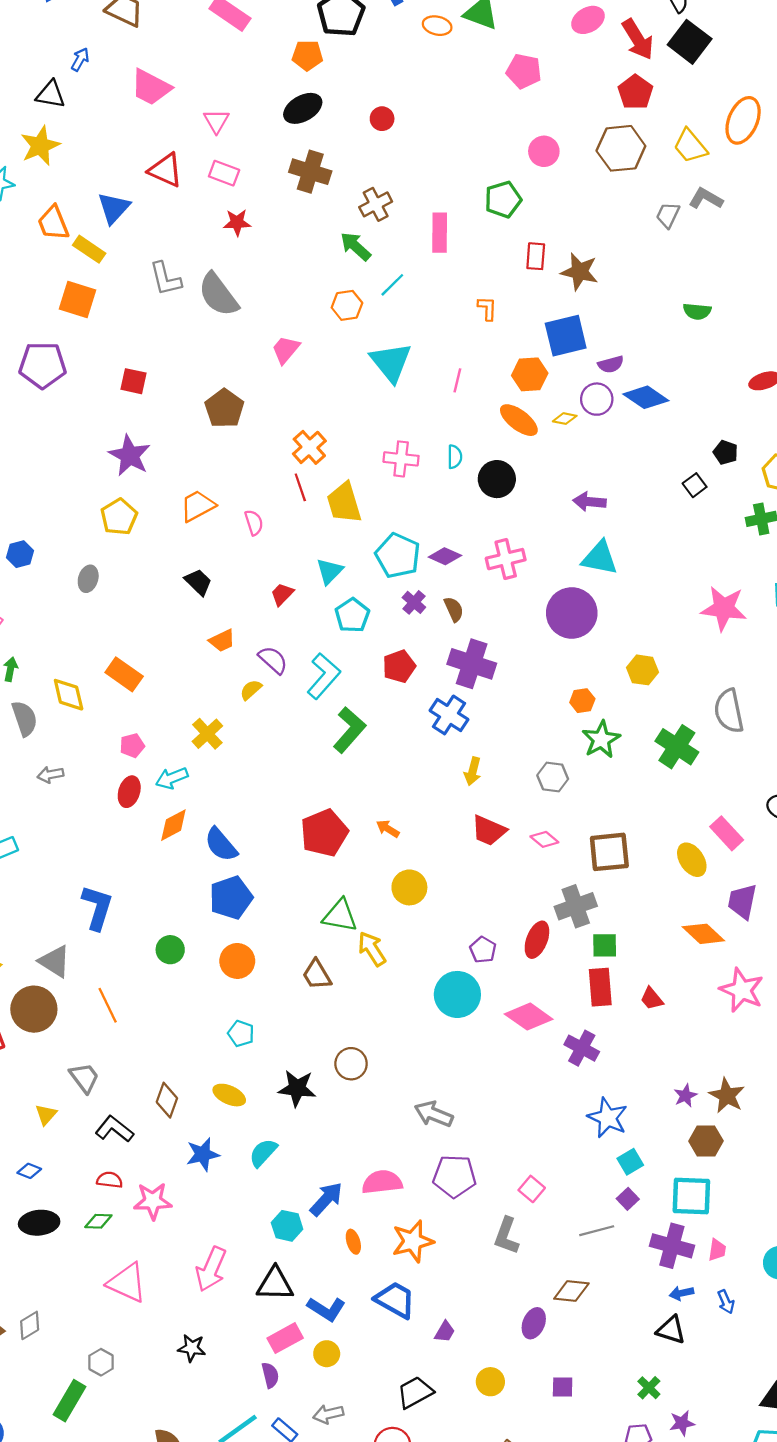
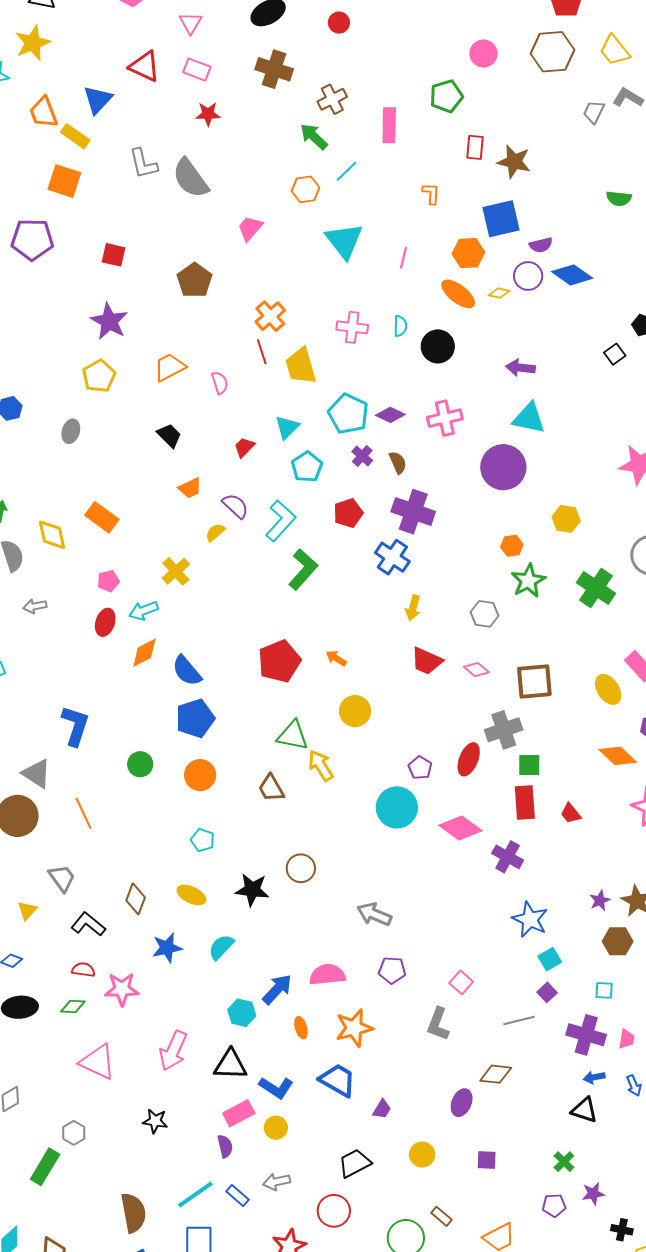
purple pentagon: (454, 1176) -> (392, 970), size x0.7
cyan square: (691, 1196) -> (604, 990), size x0.5

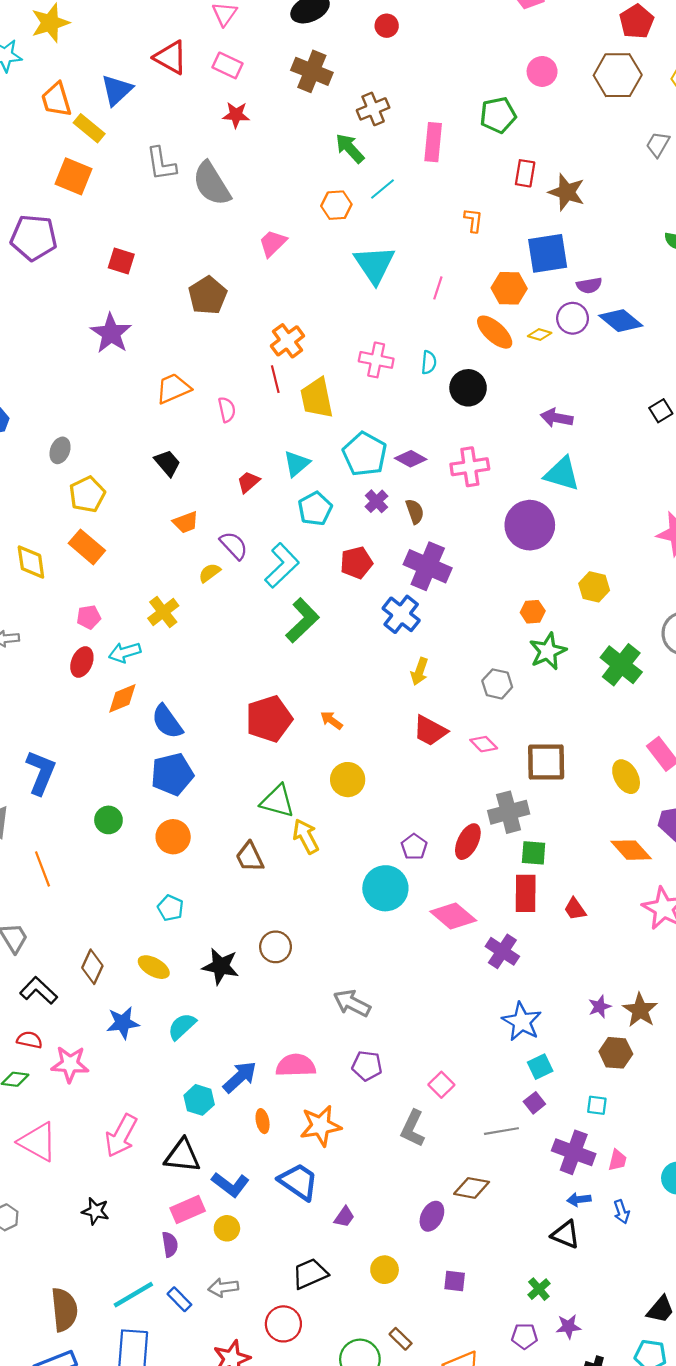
yellow pentagon: (99, 376) -> (87, 494), moved

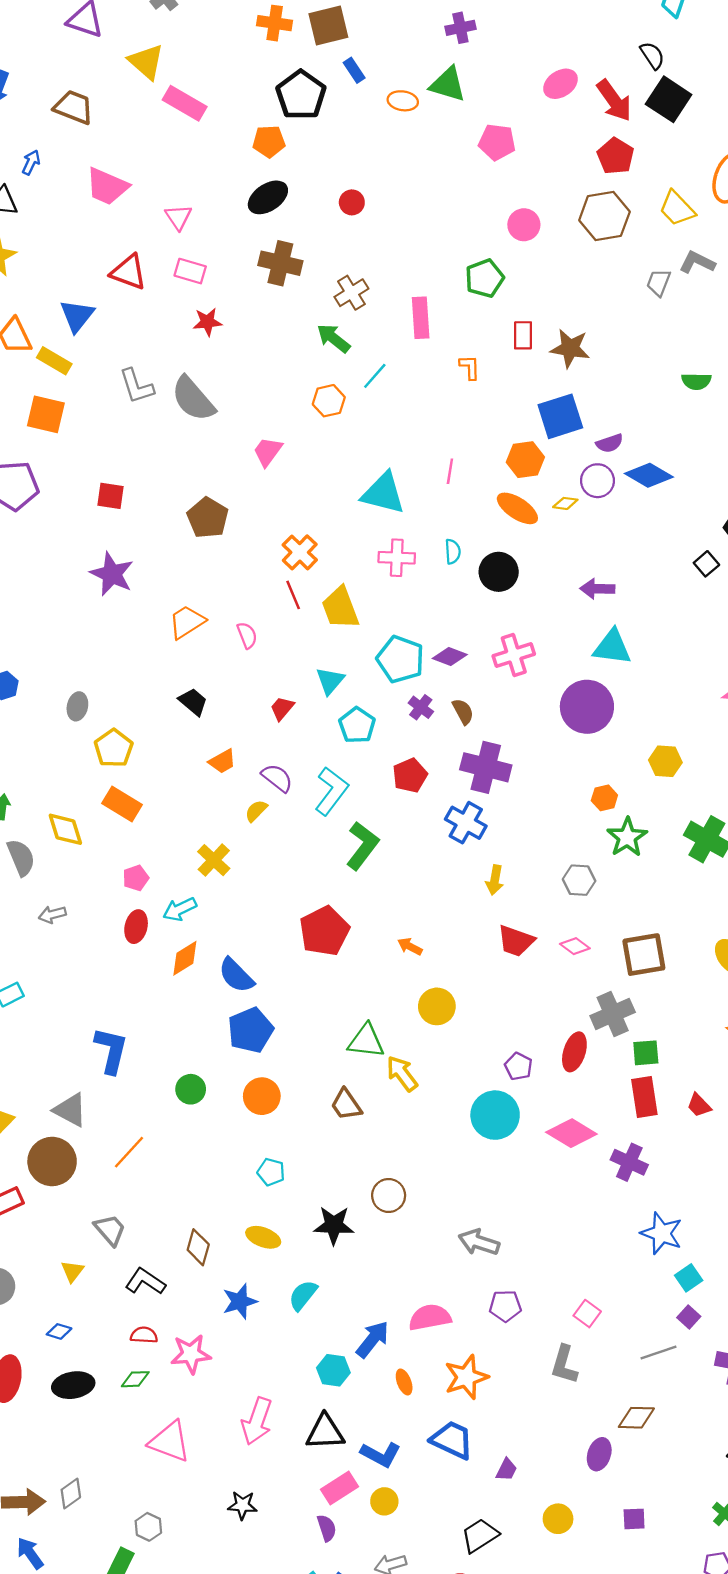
orange L-shape: (473, 220) -> (470, 367), moved
cyan triangle: (374, 265) -> (383, 493), moved, turned -33
red pentagon: (269, 719) -> (324, 931), moved
orange line: (42, 869) -> (129, 1152), turned 72

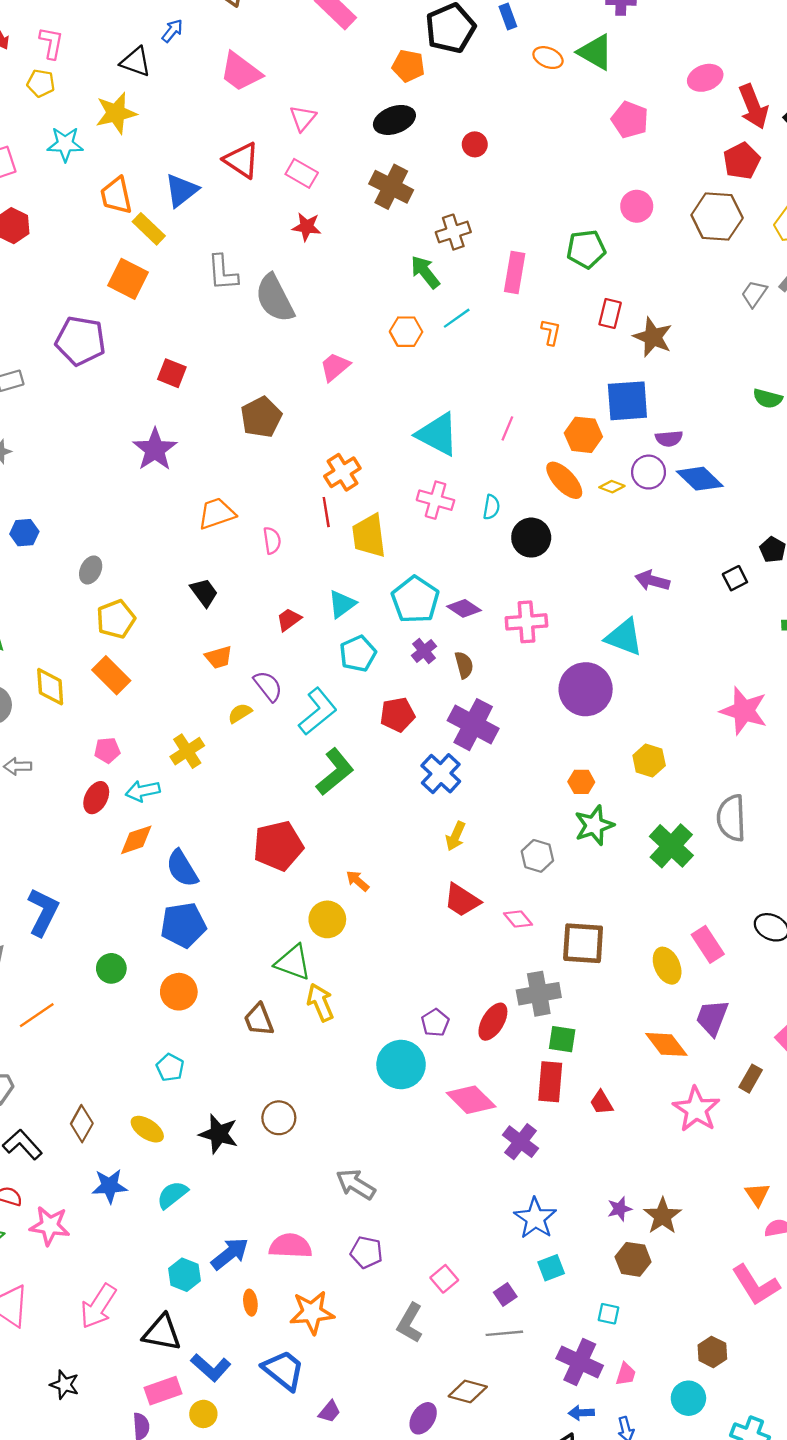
purple arrow: (597, 589) -> (652, 581), moved
yellow circle: (437, 1006) -> (327, 919), moved
purple square: (689, 1317) -> (505, 1295), moved

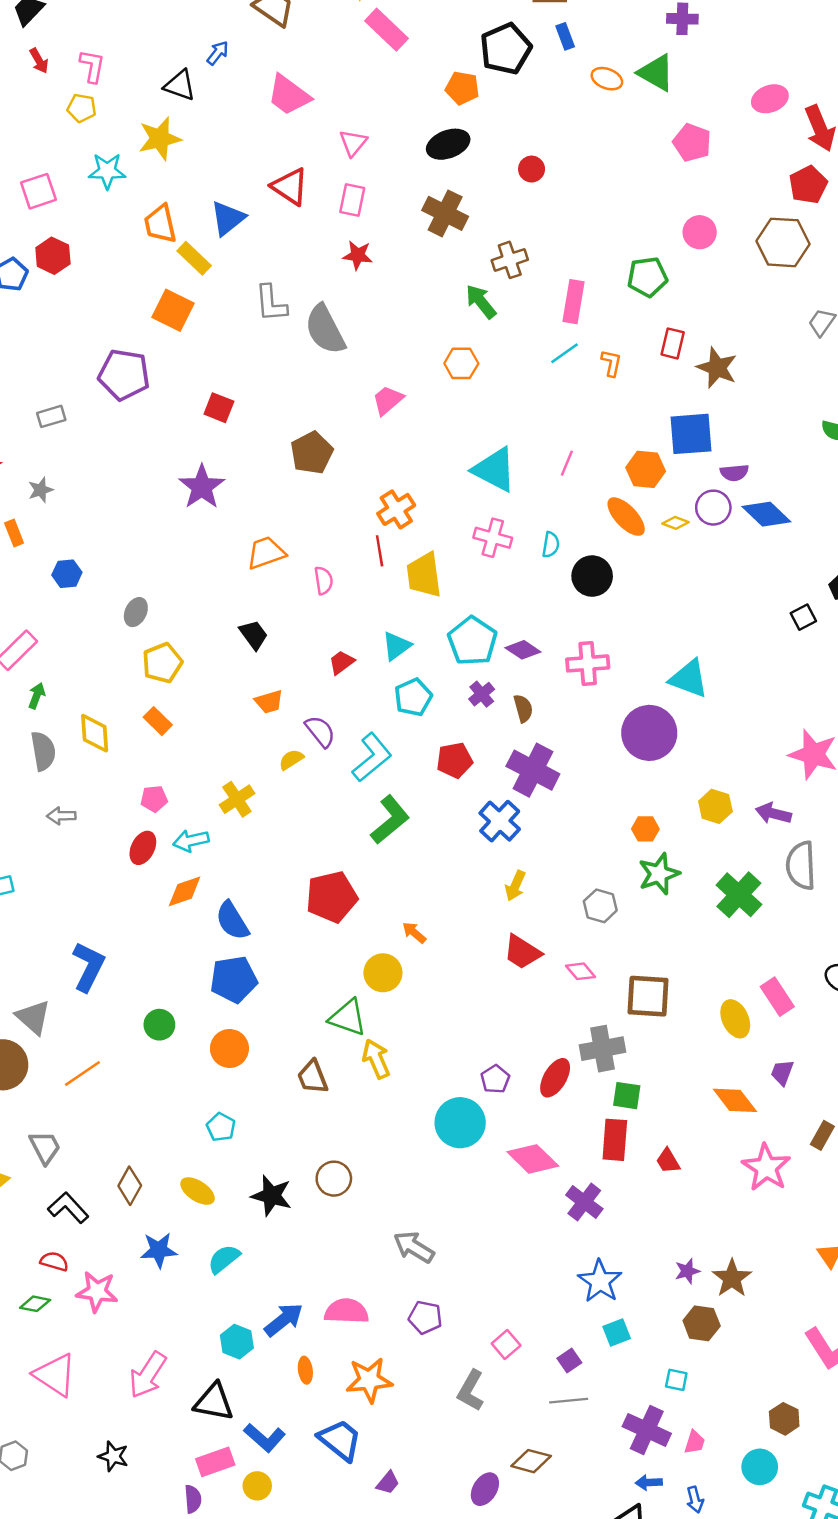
pink rectangle: (302, 173) -> (352, 200), turned 72
cyan line: (457, 318) -> (565, 353), moved
purple arrow: (652, 581) -> (773, 813), moved
orange rectangle: (111, 675) -> (158, 721), size x0.7
purple trapezoid: (712, 1018) -> (782, 1072), size x0.7

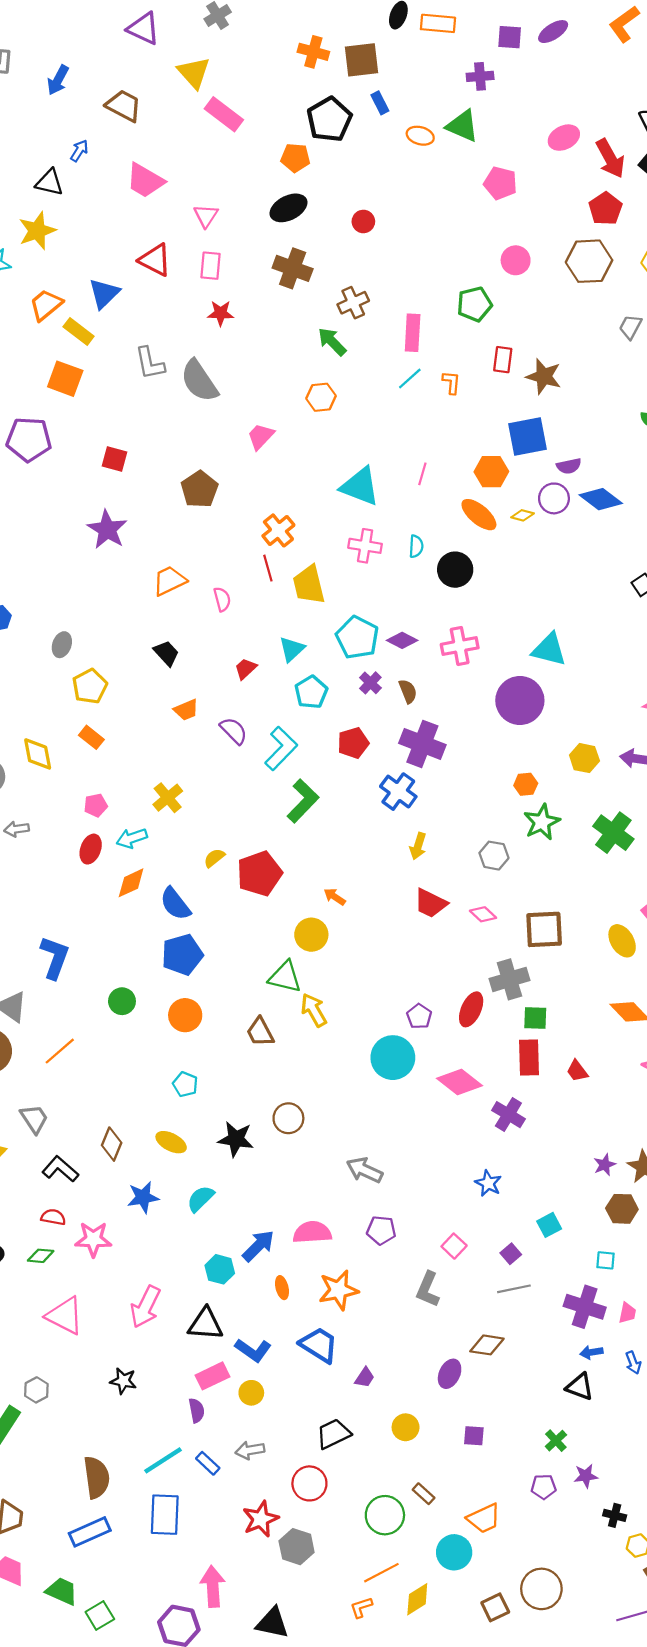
orange trapezoid: (160, 224) -> (46, 305), turned 69
yellow semicircle: (291, 760) -> (214, 858), moved
blue star: (600, 1281) -> (488, 1183), moved, size x0.7

